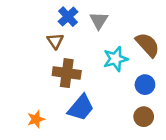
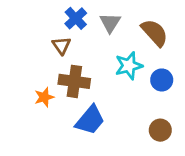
brown semicircle: (148, 45) -> (155, 33), moved
blue circle: (145, 85) -> (162, 80), moved
orange star: (36, 119) -> (44, 97), moved

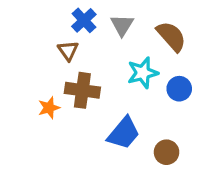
blue trapezoid: (90, 120) -> (124, 133), moved
brown circle: (160, 130) -> (167, 152), moved

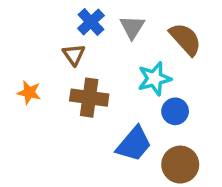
blue circle: (179, 89) -> (175, 111), moved
orange star: (49, 108) -> (29, 92), moved, turned 30
brown circle: (167, 152) -> (180, 165), size x1.4

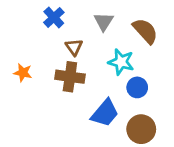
blue cross: (91, 22) -> (54, 17), moved
brown triangle: (74, 55) -> (74, 47), moved
cyan star: (154, 79) -> (121, 62), turned 30

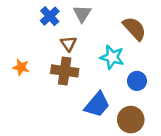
gray triangle: (104, 22) -> (82, 14), moved
blue circle: (137, 87) -> (137, 81), moved

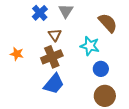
brown cross: (65, 71) -> (52, 57), turned -30
blue circle: (137, 81) -> (101, 69), moved
blue trapezoid: (97, 105) -> (54, 84), moved

